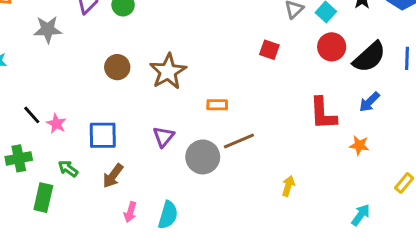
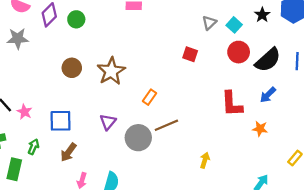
orange rectangle: (217, 105) -> (150, 97), turned -56
green arrow: (68, 169) -> (33, 147), turned 77

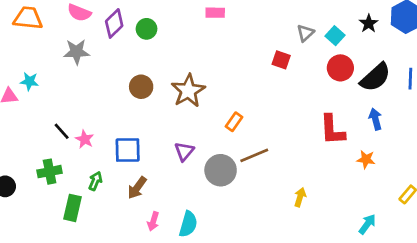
red square: (190, 54) -> (281, 60), moved
blue arrow: (268, 95) -> (375, 119), turned 120

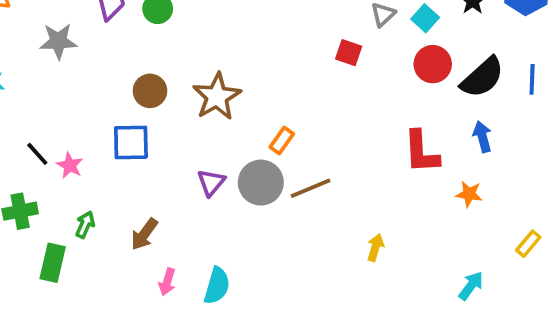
blue square: (128, 150) -> (131, 142), moved
gray circle: (221, 170) -> (261, 183), moved

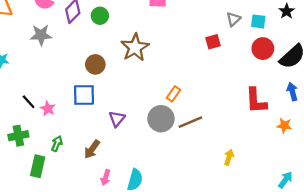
cyan square: (425, 18) -> (258, 21), turned -35
red square: (349, 53) -> (213, 42), turned -35
brown star: (217, 97) -> (135, 47), moved
purple triangle: (211, 183) -> (117, 119), moved

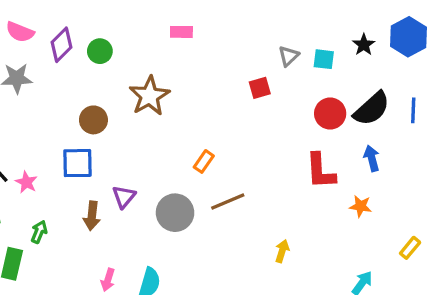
red circle: (263, 49) -> (330, 114), moved
gray circle: (161, 119) -> (175, 213), moved
brown arrow: (92, 149) -> (92, 216), moved, turned -30

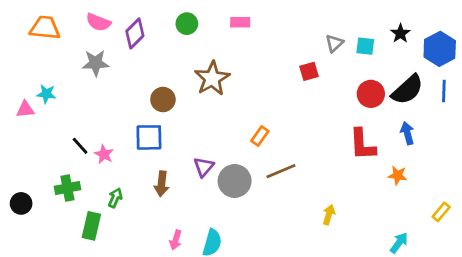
blue hexagon: (408, 37) -> (440, 49), moved
green circle: (100, 51) -> (187, 24), moved
purple triangle: (124, 197) -> (204, 167), moved

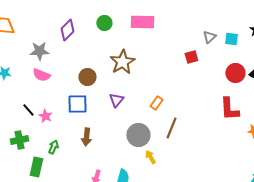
pink semicircle: (98, 22) -> (41, 75), moved
pink rectangle: (240, 22) -> (142, 22), size x1.6
purple triangle: (204, 167) -> (116, 100), moved
brown line: (281, 171) -> (171, 128), turned -45
yellow arrow: (329, 215) -> (150, 157), moved, turned -48

